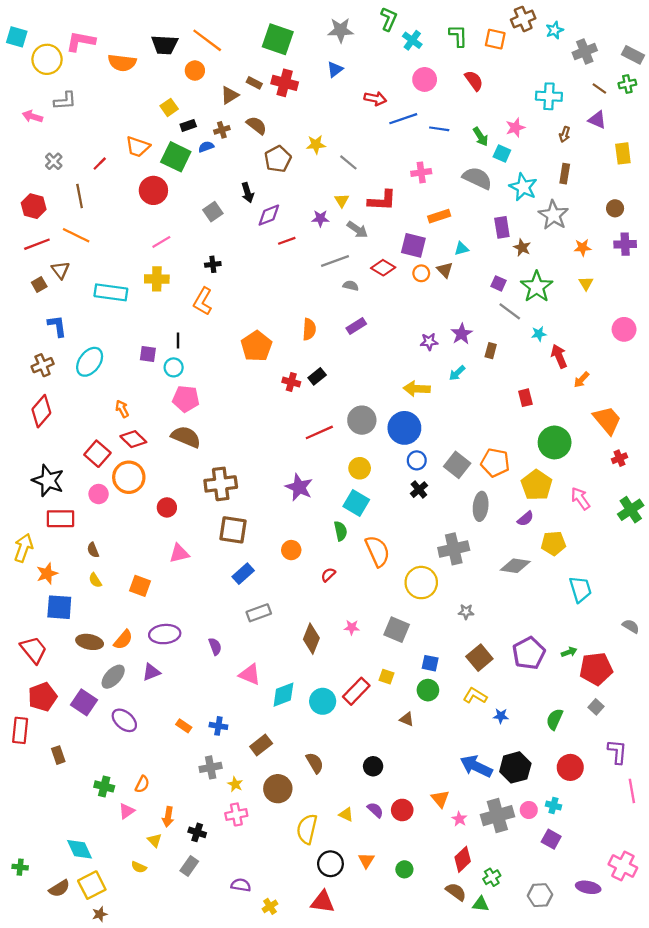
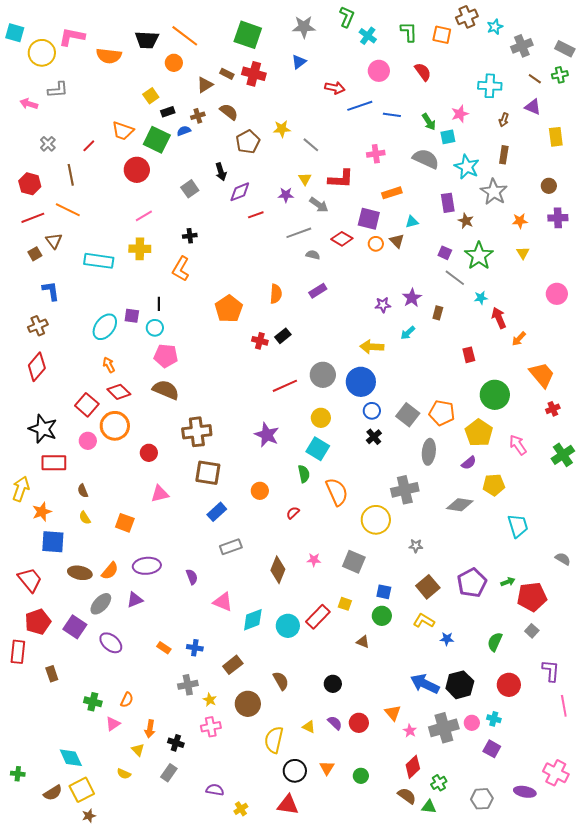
cyan square: (502, 153) -> (448, 137), turned -35
cyan ellipse: (90, 362) -> (105, 327), moved

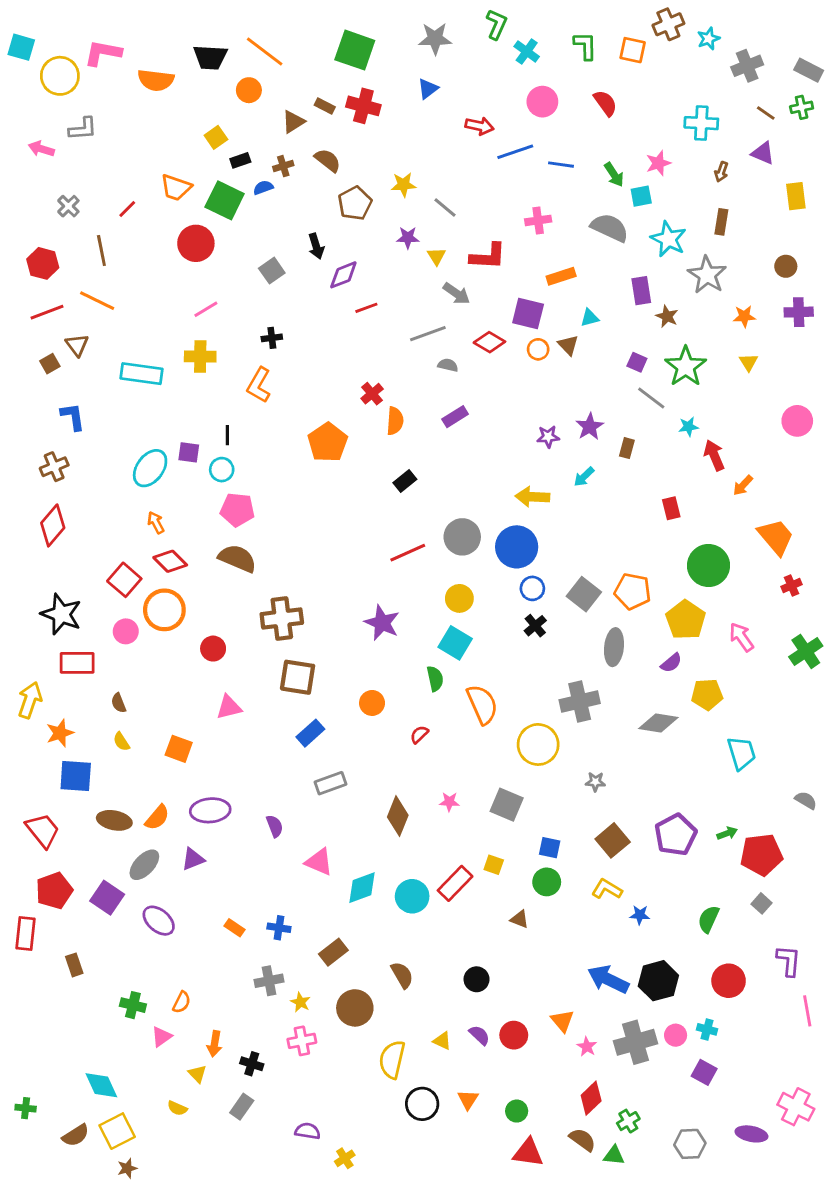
purple star: (286, 195) -> (408, 238), moved
red cross: (260, 341) -> (372, 394), moved, turned 35
red triangle: (288, 805) -> (528, 1153), moved

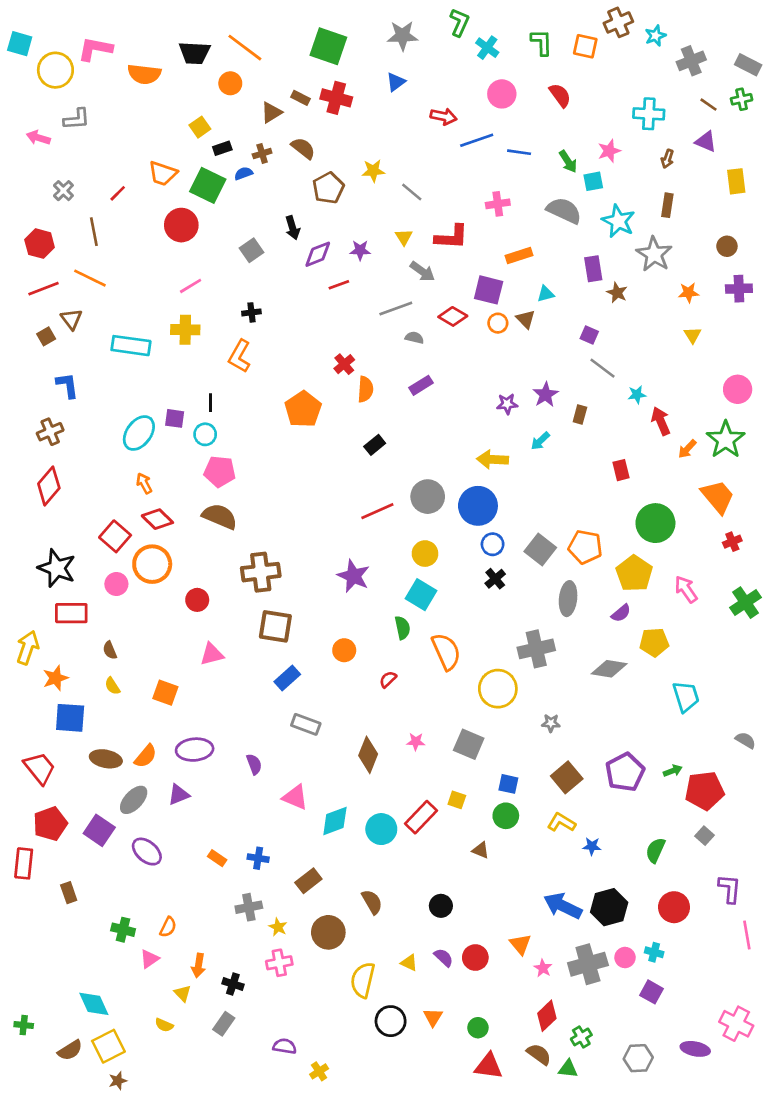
purple star: (408, 238) -> (360, 250), moved
green star: (686, 366) -> (726, 440), moved
gray rectangle: (330, 783) -> (306, 724), turned 40

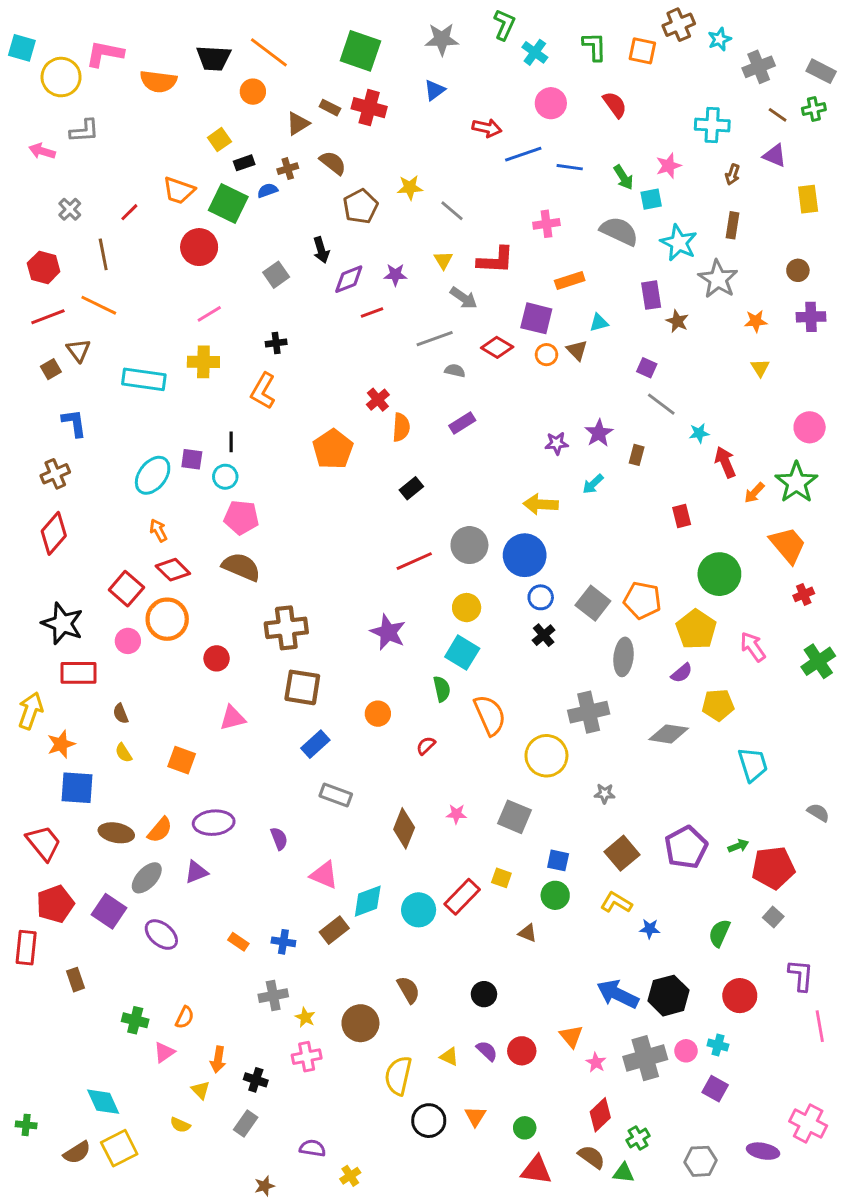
brown rectangle: (308, 881) -> (334, 930), moved
brown star: (118, 1081) -> (265, 1186), moved

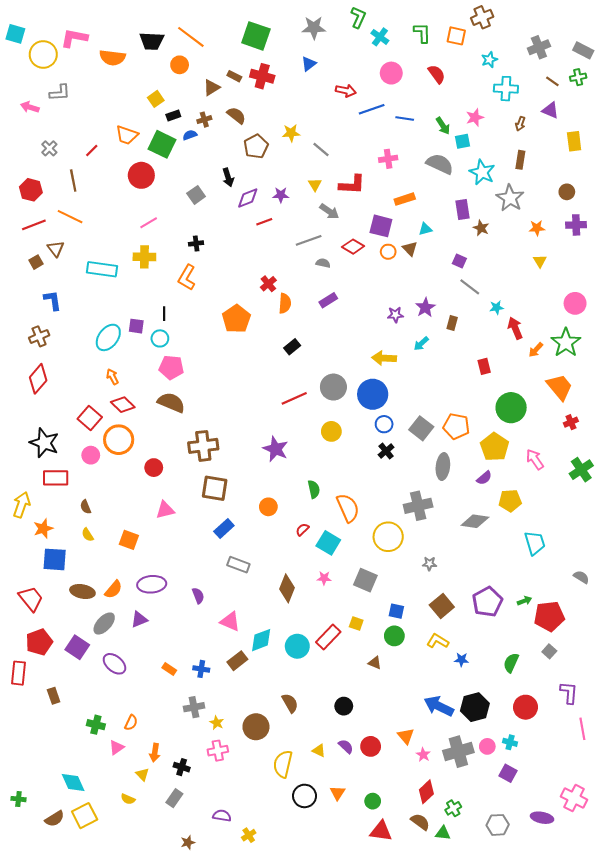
cyan star: (719, 39) -> (489, 60), moved
cyan square: (462, 653) -> (328, 543), moved

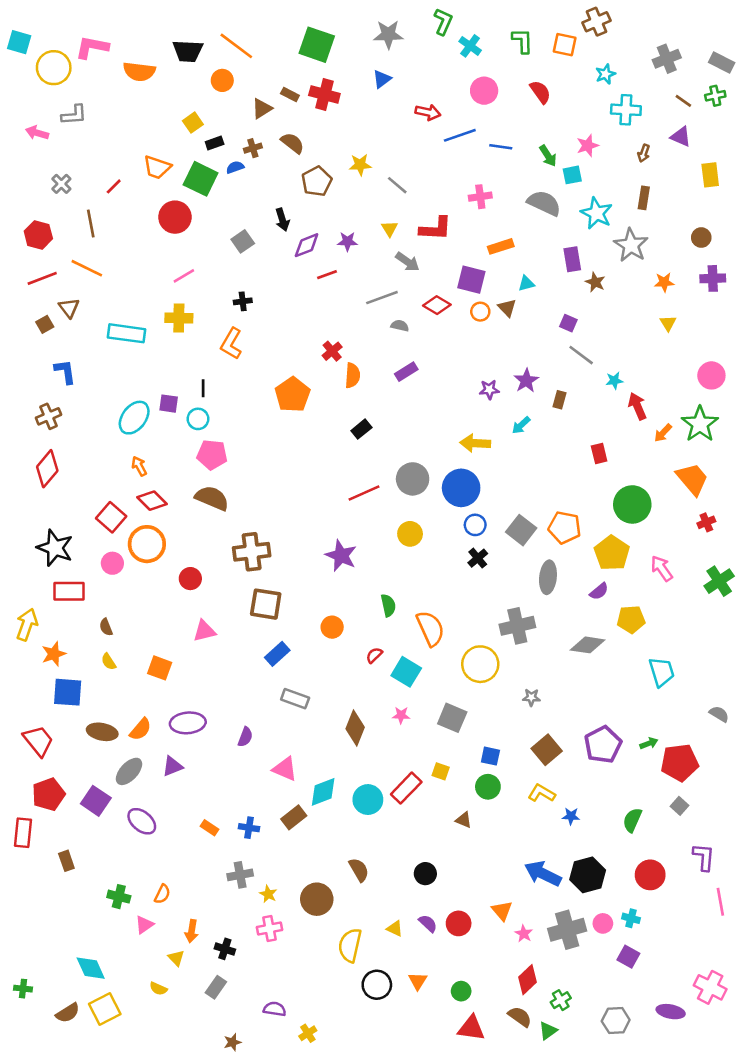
purple semicircle: (198, 596) -> (245, 737), turned 42
green triangle: (443, 833) -> (548, 1031), turned -42

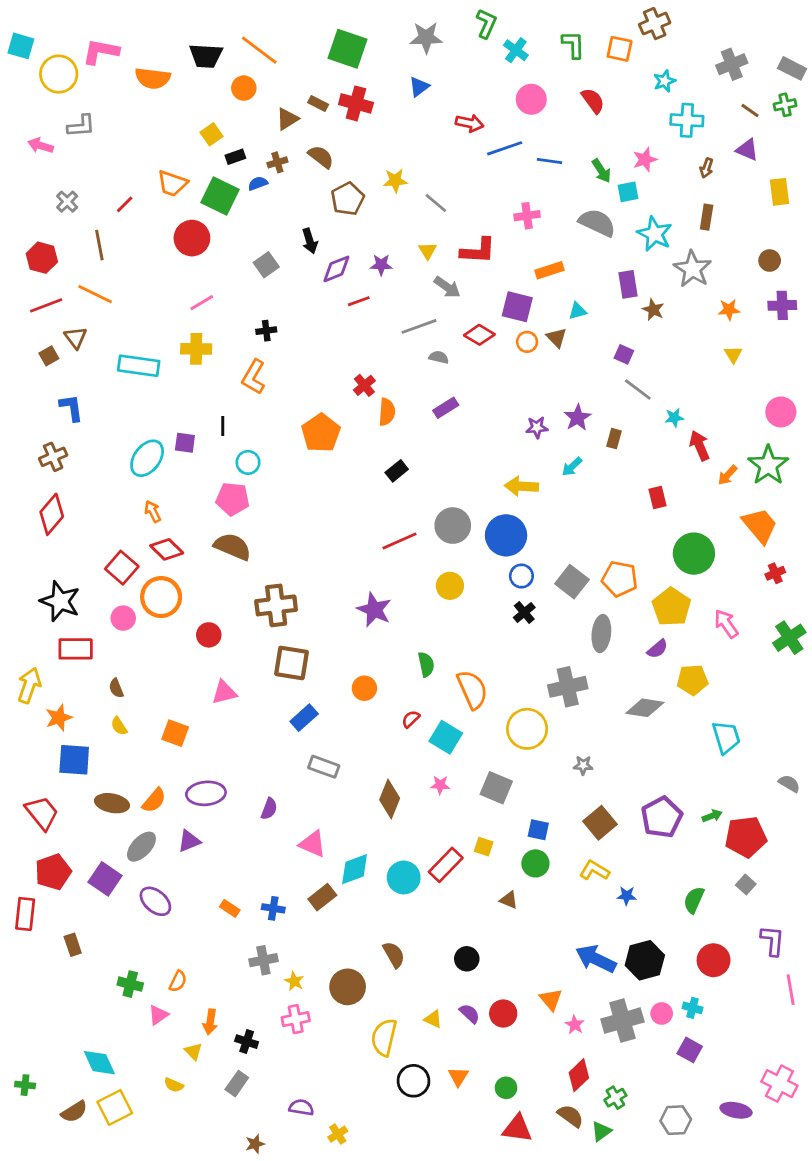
cyan circle: (198, 419) -> (248, 462), moved

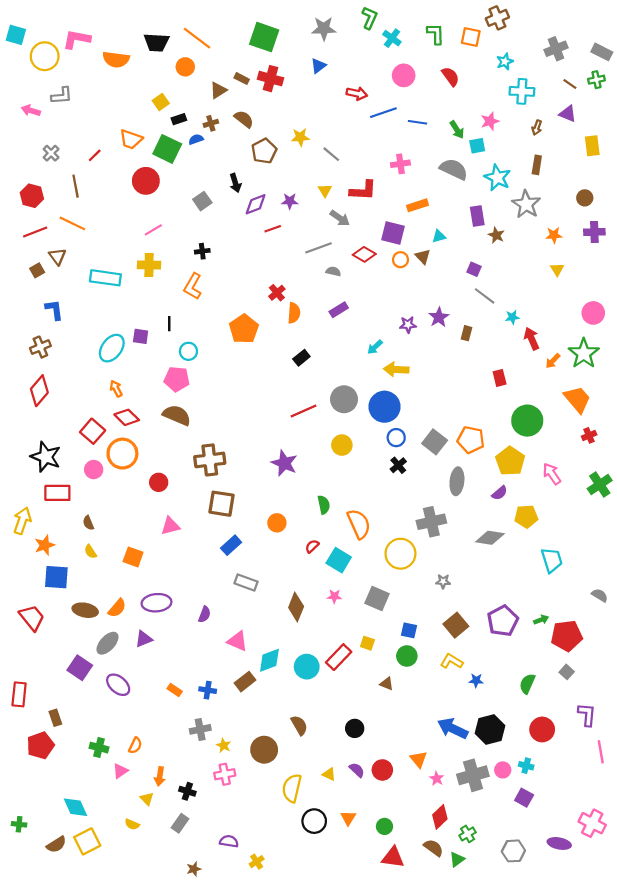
cyan arrow: (572, 467) -> (375, 347), moved
red pentagon: (53, 872) -> (40, 745), moved

